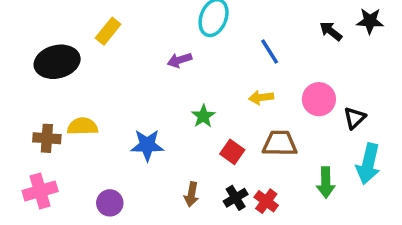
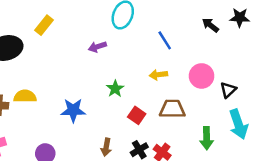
cyan arrow: (368, 164) -> (238, 124), turned -32

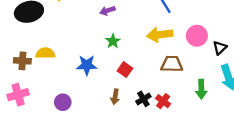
yellow arrow: (158, 75) -> (160, 35), size x1.6
green star: (115, 89) -> (113, 41), moved
red square: (137, 115) -> (125, 70), moved

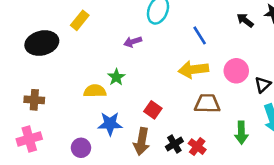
green star: (113, 41) -> (116, 77), moved
yellow semicircle: (45, 53) -> (95, 91), moved
blue star: (87, 65) -> (110, 124), moved
brown arrow: (115, 97) -> (142, 141), size x1.5

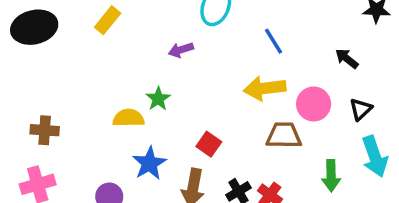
black arrow: (245, 20) -> (347, 59), moved
black ellipse: (42, 43) -> (34, 27), moved
pink circle: (236, 71) -> (314, 104), moved
blue star: (110, 124) -> (149, 163), turned -30

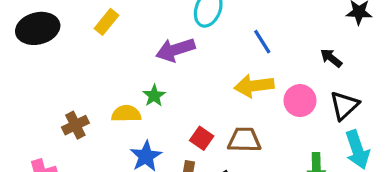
purple arrow: (181, 50) -> (175, 50), size x1.6
black triangle: (361, 109) -> (344, 105), size x1.4
brown cross: (45, 130) -> (75, 125), moved, turned -30
brown trapezoid: (284, 135) -> (244, 140), moved

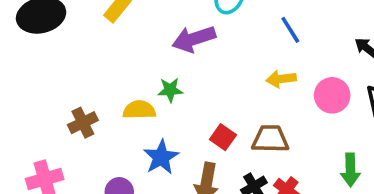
yellow arrow: (254, 86) -> (281, 79), size x0.7
green star: (154, 96) -> (170, 90), turned 30

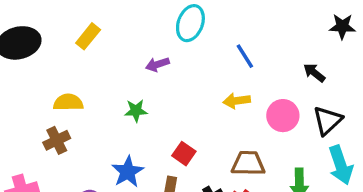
purple arrow: (194, 39) -> (157, 64), size x0.6
yellow semicircle: (139, 110) -> (68, 102), moved
brown trapezoid: (270, 139) -> (248, 163), moved

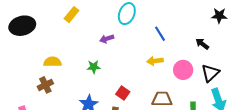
yellow rectangle: (88, 36) -> (72, 15), moved

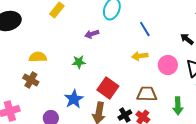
brown cross: (45, 85) -> (31, 80), turned -35
red square: (123, 93) -> (108, 88), size x1.5

